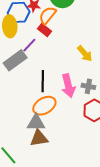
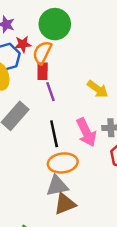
red rectangle: (45, 30) -> (43, 71), turned 64
purple line: (29, 45) -> (51, 92), moved, turned -49
orange ellipse: (44, 106) -> (63, 163), turned 35

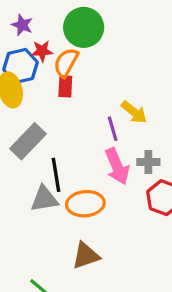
purple line: (51, 92) -> (113, 129), moved
black line: (54, 134) -> (56, 175), moved
gray triangle: (57, 186) -> (44, 199), moved

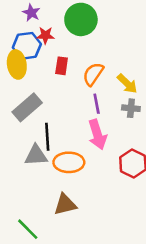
orange semicircle: (66, 63) -> (93, 74), moved
yellow arrow: (134, 112) -> (127, 84), moved
gray cross: (148, 162) -> (131, 108), moved

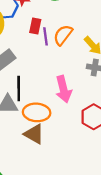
purple line: (97, 104) -> (46, 36), moved
brown triangle: (65, 204) -> (34, 134), moved, turned 40

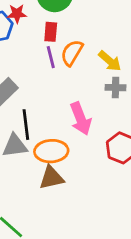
red rectangle: (35, 26) -> (51, 32), moved
brown triangle: (34, 134) -> (51, 178), turned -35

